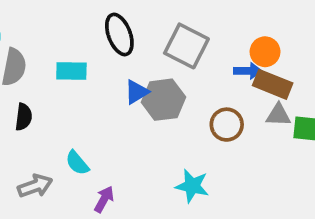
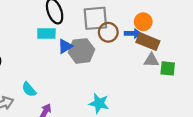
gray square: (186, 46) -> (95, 18), turned -32
cyan rectangle: (71, 71) -> (46, 33), moved
brown circle: (227, 125) -> (108, 32), moved

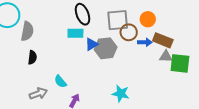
orange circle: (143, 22) -> (148, 19), moved
blue arrow: (133, 33) -> (145, 42), moved
green square: (168, 68) -> (180, 63), size x1.5

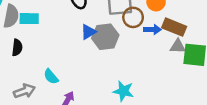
cyan rectangle: (75, 33) -> (29, 19), moved

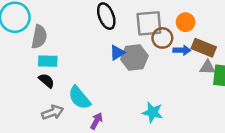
cyan rectangle: (29, 19) -> (48, 61), moved
black semicircle: (17, 48) -> (47, 81), moved, turned -56
cyan semicircle: (51, 77) -> (79, 98), size x1.5

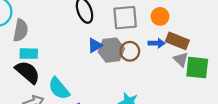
brown circle: (162, 38) -> (130, 51), moved
gray triangle: (207, 67) -> (181, 59), turned 42
black semicircle: (47, 81) -> (28, 72), size x1.6

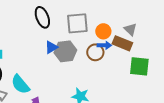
orange circle: (160, 16) -> (103, 31), moved
brown circle: (130, 51) -> (95, 52), moved
gray triangle: (181, 59) -> (130, 29), moved

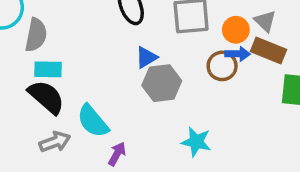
gray triangle: (130, 29) -> (265, 21), moved
gray hexagon: (65, 51) -> (162, 83), moved

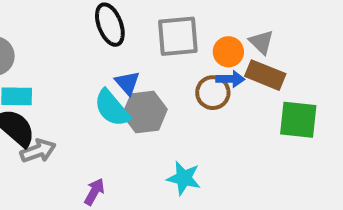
blue triangle: (146, 57) -> (127, 83), turned -40
cyan semicircle: (93, 121) -> (112, 108), moved
gray arrow: (55, 142) -> (38, 151), moved

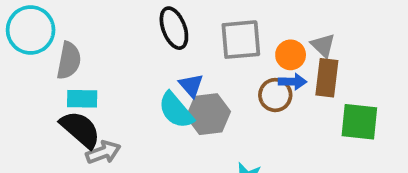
brown rectangle: (265, 75) -> (327, 78), turned 75

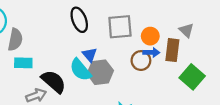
gray triangle: (323, 45) -> (186, 30), moved
green square: (359, 122) -> (192, 77), turned 35
black semicircle: (80, 129) -> (54, 81), moved

